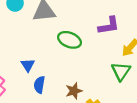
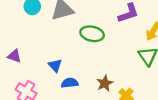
blue semicircle: (39, 85) -> (70, 83), turned 84

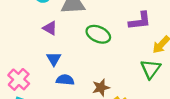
purple triangle: (14, 56) -> (50, 28), moved

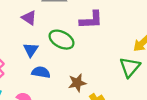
purple L-shape: (140, 21) -> (91, 20), moved
green ellipse: (98, 34) -> (62, 40), moved

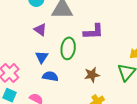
green ellipse: (62, 40) -> (68, 48), turned 70
brown star: (77, 83) -> (92, 75), moved

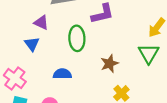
blue triangle: (42, 57) -> (32, 44), moved

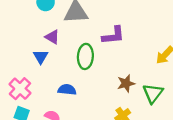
green triangle: (149, 54) -> (153, 93), moved
brown star: (109, 64) -> (126, 83), moved

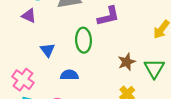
purple triangle: (52, 37) -> (29, 16), moved
blue triangle: (41, 57) -> (48, 50), moved

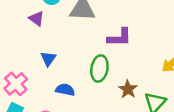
green ellipse: (83, 40) -> (99, 69), moved
brown star: (127, 62) -> (128, 89), turned -30

